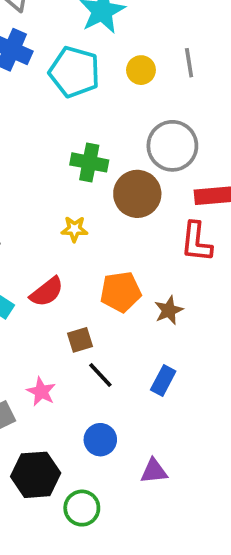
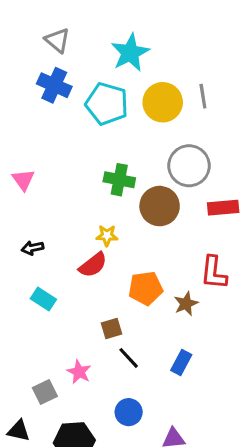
yellow circle: (141, 70) -> (163, 102), size x1.6
red L-shape: (196, 242) -> (214, 273), moved
red semicircle: (47, 292) -> (93, 265), moved

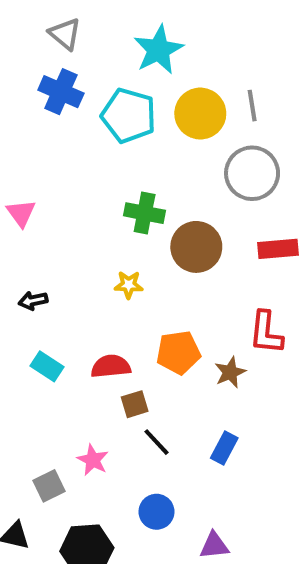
gray circle: (189, 166) -> (252, 173), moved
red semicircle: (93, 265) -> (111, 366), moved, turned -148

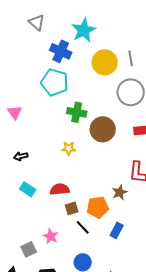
blue cross: (61, 92) -> (61, 51), moved
cyan pentagon: (129, 116) -> (55, 82), moved
orange pentagon: (178, 352) -> (98, 207), moved

